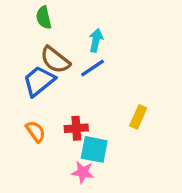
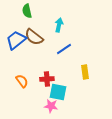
blue line: (93, 68) -> (64, 49), moved
blue trapezoid: (39, 81) -> (16, 40), moved
yellow rectangle: (138, 117) -> (85, 72), turned -32

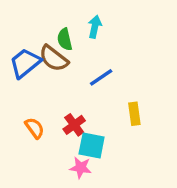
green semicircle: (27, 11) -> (65, 39), moved
cyan arrow: (59, 25) -> (95, 27), moved
red cross: (47, 79) -> (74, 125), turned -32

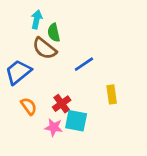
cyan arrow: (95, 27) -> (37, 19), moved
blue trapezoid: (25, 63) -> (18, 72), moved
pink star: (81, 168) -> (54, 127), moved

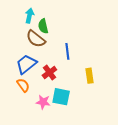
blue line: (84, 64) -> (67, 51), turned -63
blue trapezoid: (18, 72) -> (26, 64), moved
red cross: (62, 104) -> (49, 73), moved

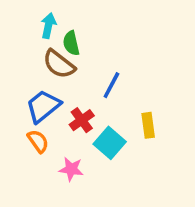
blue line: (67, 51) -> (111, 85), turned 35
cyan square: (61, 97) -> (110, 143), moved, turned 30

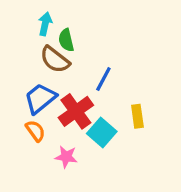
red cross: (82, 120) -> (76, 111), size x1.5

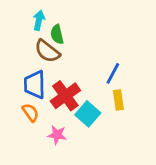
blue line: (103, 79) -> (113, 73), moved
blue trapezoid: (40, 98) -> (35, 85), turned -52

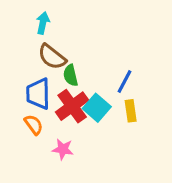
green semicircle: (57, 34) -> (71, 75), moved
cyan square: (88, 114) -> (97, 108), moved

